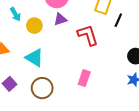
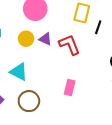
purple triangle: (60, 19) -> (45, 39), moved, turned 48
yellow circle: (34, 26) -> (26, 39), moved

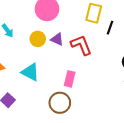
pink rectangle: (70, 88) -> (70, 79), moved
brown circle: (29, 101) -> (60, 103), moved

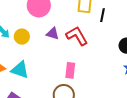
yellow circle: (38, 39) -> (22, 37), moved
cyan triangle: (30, 72) -> (20, 70), moved

